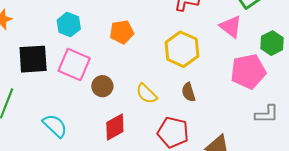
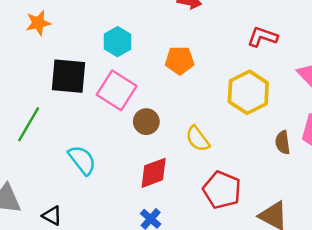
brown semicircle: (188, 92) -> (283, 142), moved

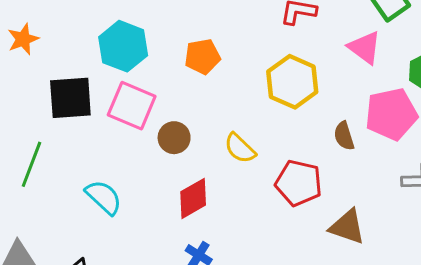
cyan hexagon: (117, 42) -> (123, 46), size x1.4
red pentagon: (222, 190) -> (299, 183), moved

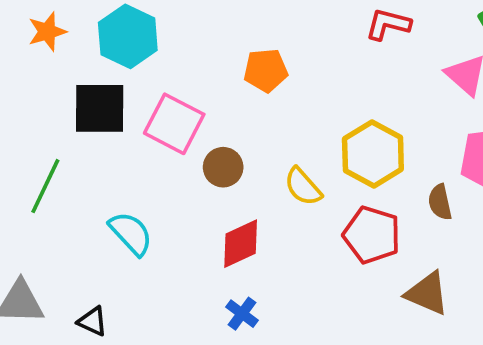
cyan hexagon: (123, 46) -> (128, 36), moved
yellow hexagon: (292, 82) -> (373, 154), moved
brown semicircle: (344, 136) -> (440, 202), moved

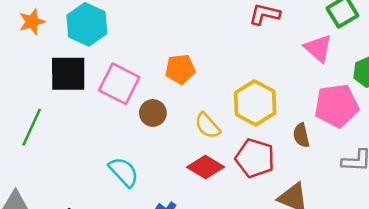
orange pentagon: (266, 70) -> (180, 69), moved
cyan semicircle: (131, 233) -> (124, 172), moved
red diamond: (241, 244) -> (206, 167), moved, turned 57

